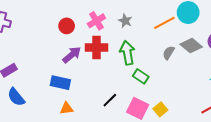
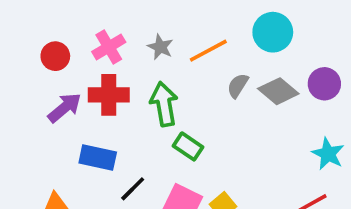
orange line: (164, 23) -> (208, 51), moved
gray semicircle: (169, 53) -> (238, 86), moved
blue rectangle: (60, 83) -> (98, 158), moved

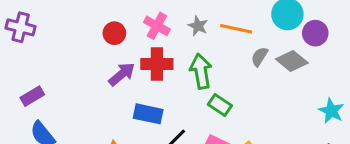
pink cross: (109, 47) -> (157, 26), turned -30
orange line: (208, 51) -> (236, 29), turned 40
purple circle: (324, 84) -> (315, 33), moved

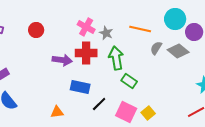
gray star: (198, 26) -> (106, 33), moved
red circle: (114, 33) -> (36, 30), moved
purple arrow: (122, 74) -> (62, 60), turned 48

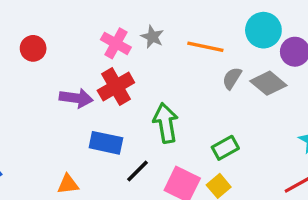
gray star: (106, 33) -> (152, 37), moved
red cross: (86, 53) -> (116, 86), turned -30
green arrow: (116, 58) -> (166, 123), moved
green rectangle: (129, 81) -> (225, 148), moved, turned -63

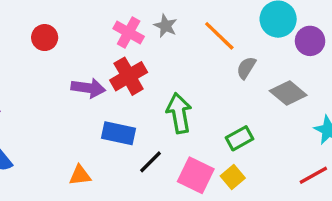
orange line: (205, 47) -> (219, 36), turned 32
gray diamond: (268, 83) -> (288, 93), moved

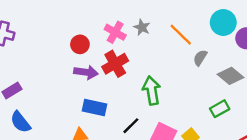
red circle: (45, 38) -> (80, 44), moved
blue rectangle: (119, 133) -> (95, 108), moved
green rectangle: (239, 138) -> (220, 109), moved

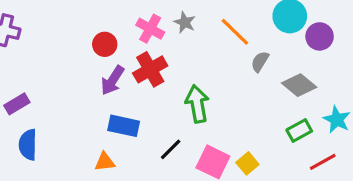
purple arrow: (86, 72) -> (113, 80), turned 115
green rectangle: (220, 109) -> (299, 131), moved
blue semicircle: (20, 122) -> (28, 145), turned 40

